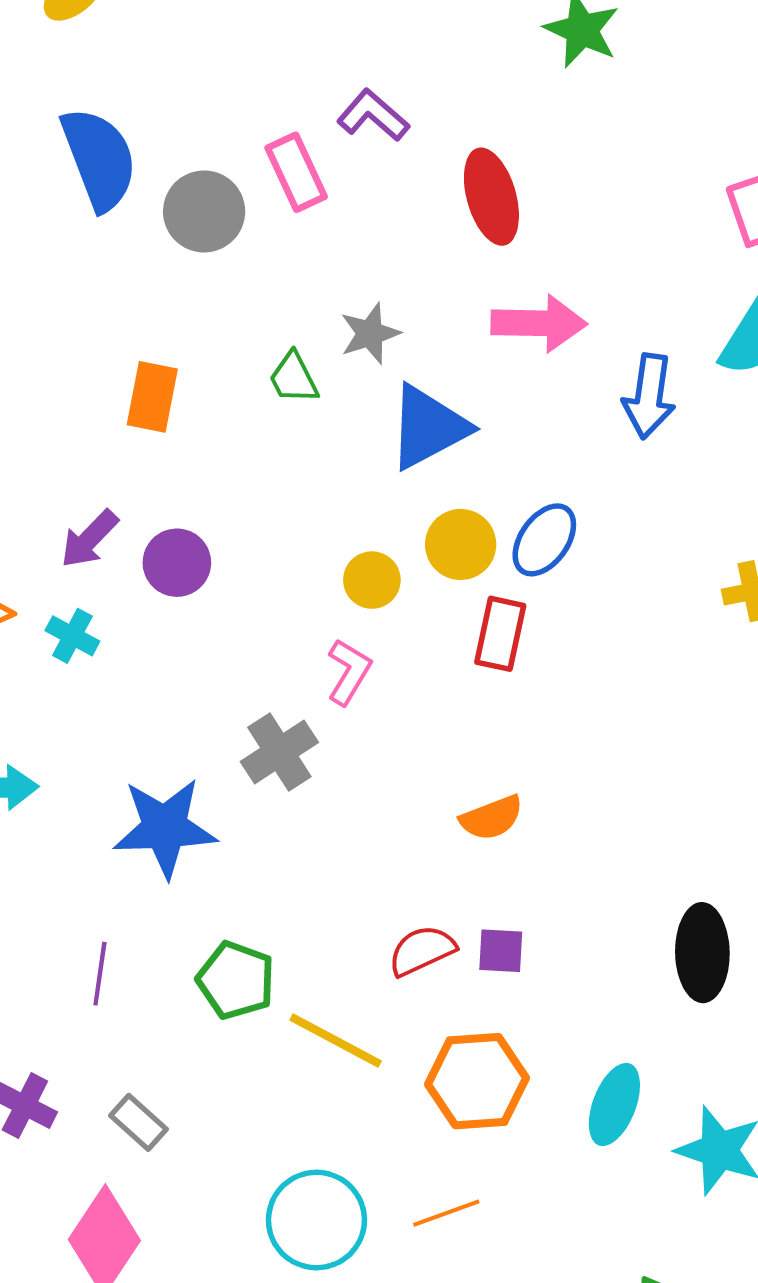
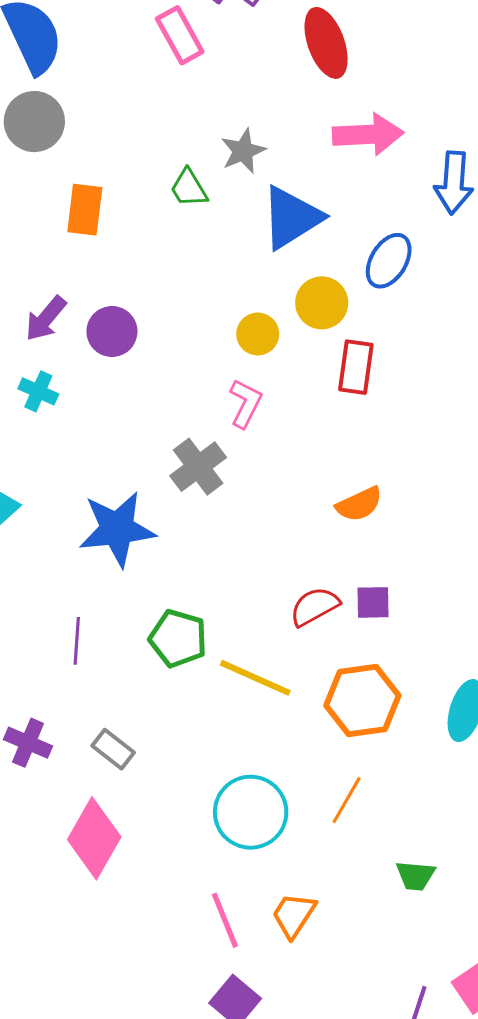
gray circle: (204, 211) -> (34, 122), moved
blue ellipse: (544, 540) -> (389, 261), moved
orange line: (446, 1213) -> (347, 800), turned -36

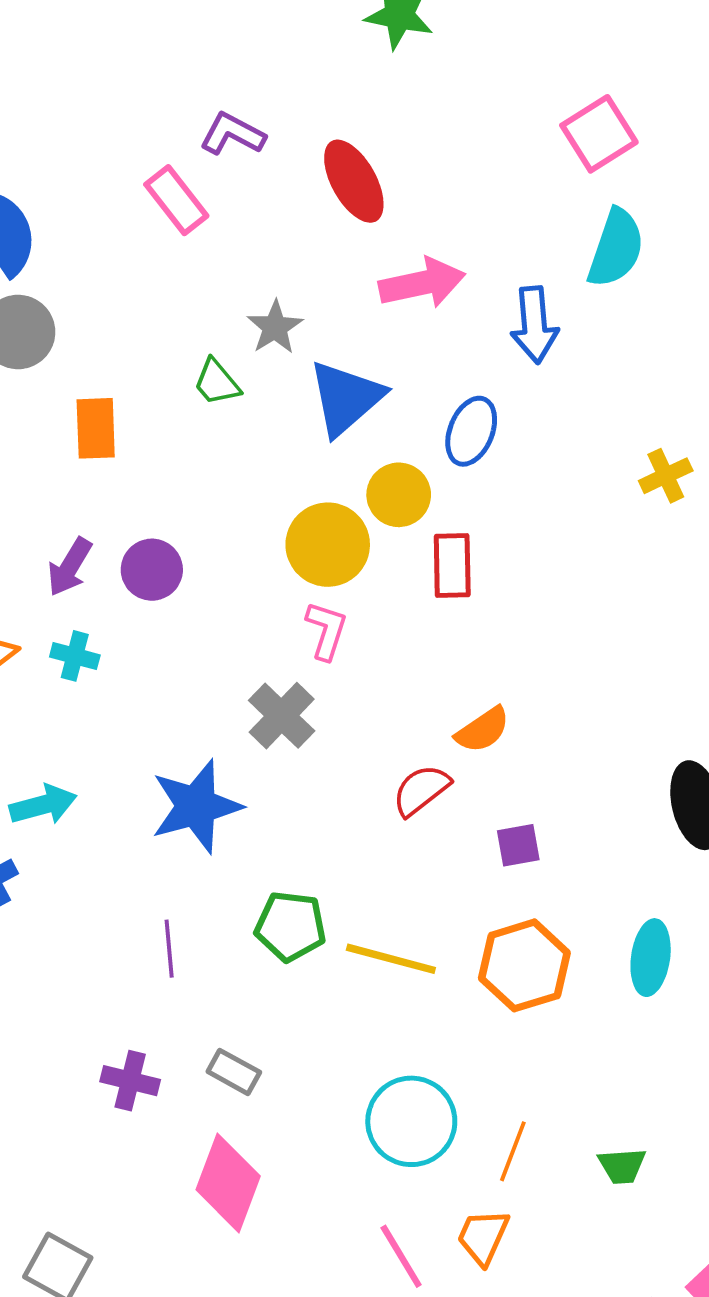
yellow circle: (258, 334) -> (328, 545), size x1.6
red semicircle: (315, 606) -> (421, 790), moved
orange line: (347, 800) -> (513, 1151), moved

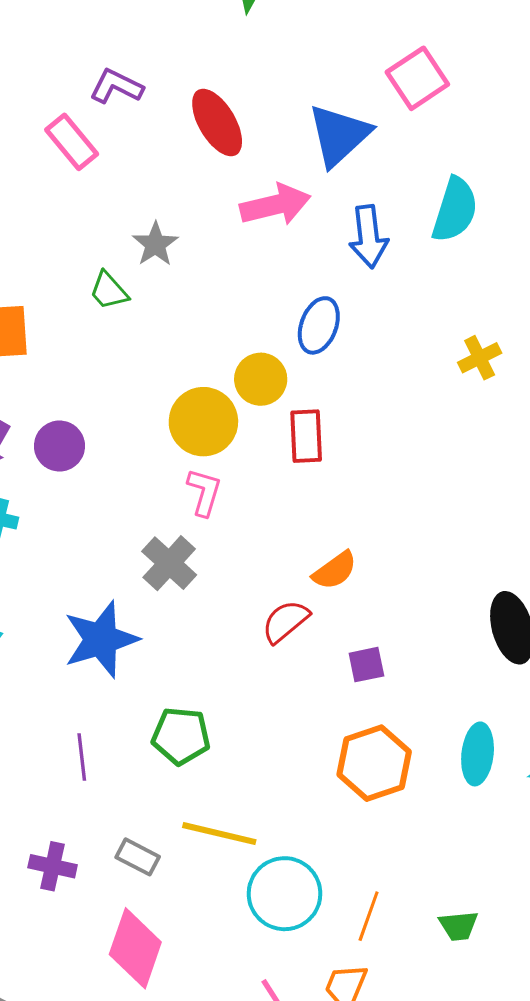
cyan semicircle: (616, 248) -> (455, 210), moved
blue triangle: (346, 398) -> (339, 135), moved
yellow line: (391, 959) -> (219, 834), moved

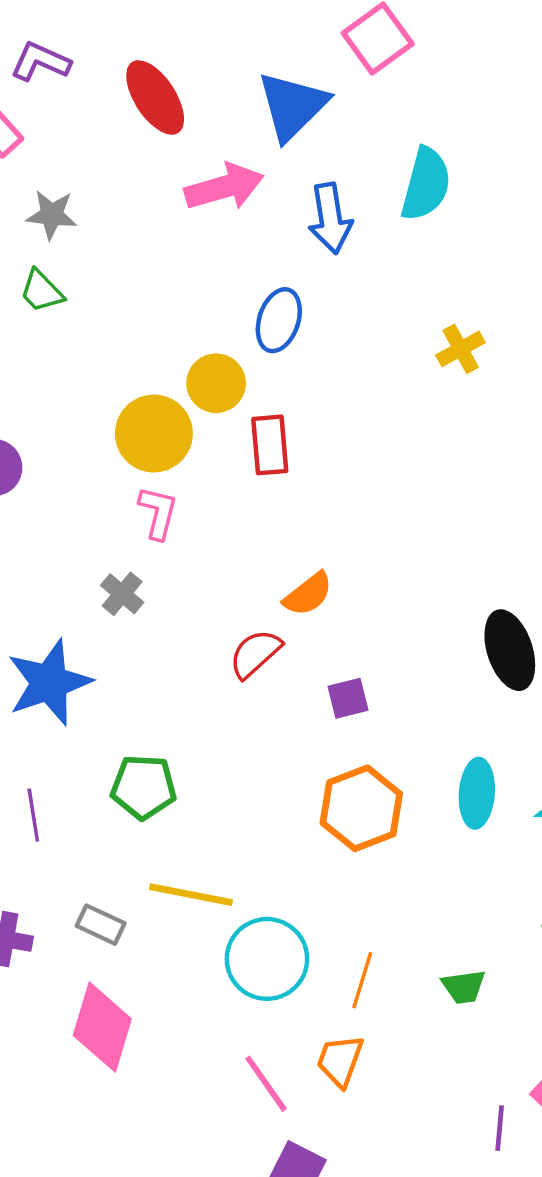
gray star: (155, 244) -> (52, 215), moved, turned -30
gray cross: (169, 563) -> (122, 594), size x0.7

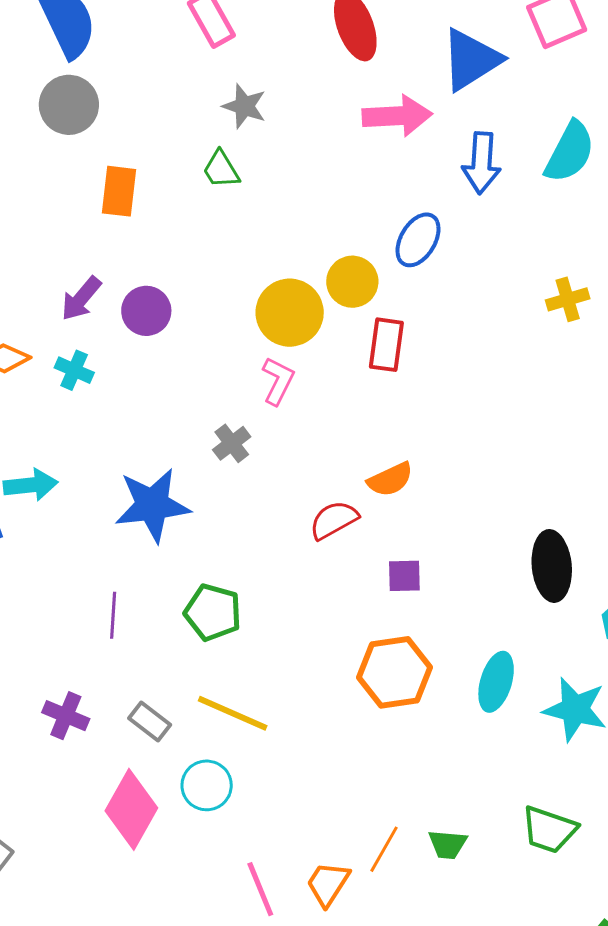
cyan circle: (267, 959) -> (207, 785), moved, size x0.7
orange line: (362, 980) -> (384, 849), moved

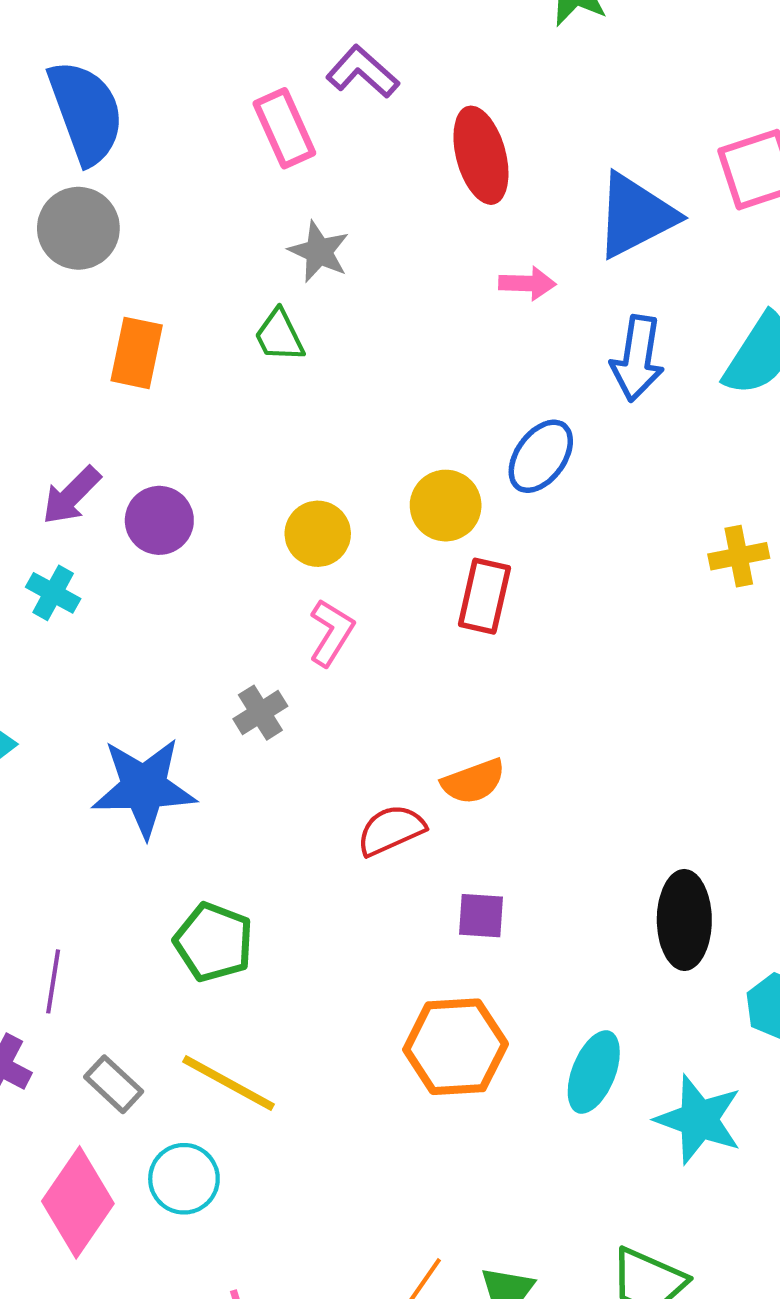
pink arrow: (397, 116) -> (527, 283), size x0.6
yellow circle: (290, 313) -> (318, 534), moved, size x0.7
purple line: (113, 615) -> (53, 981), moved

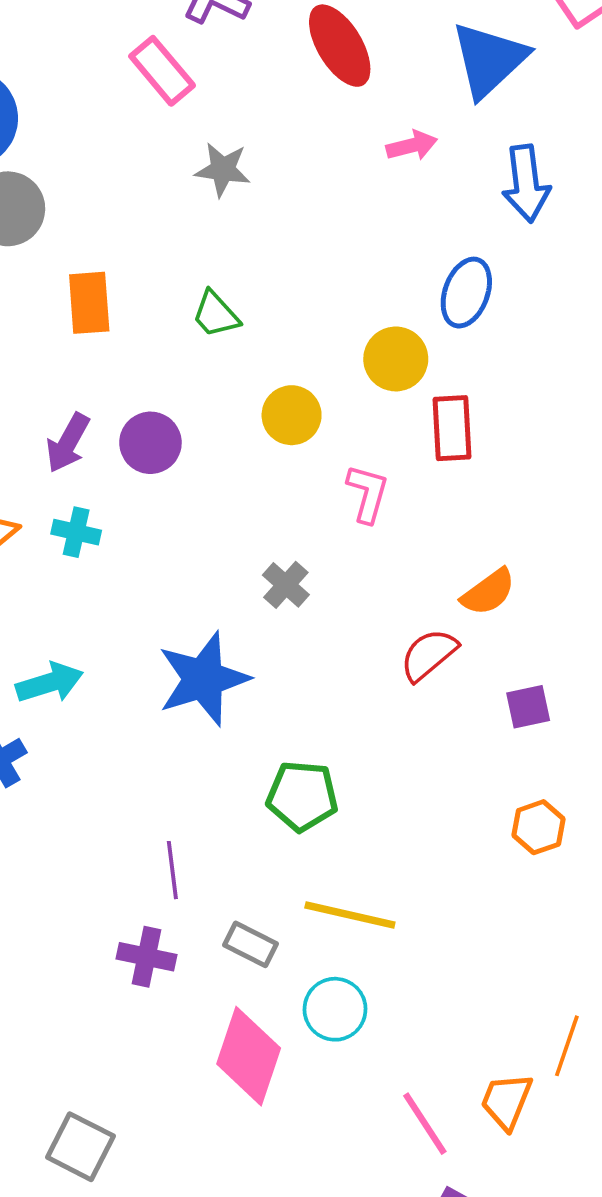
green trapezoid: (279, 336) -> (216, 314), moved
pink L-shape: (331, 633) -> (368, 493), moved
orange hexagon: (456, 1047) -> (538, 827), size x0.6

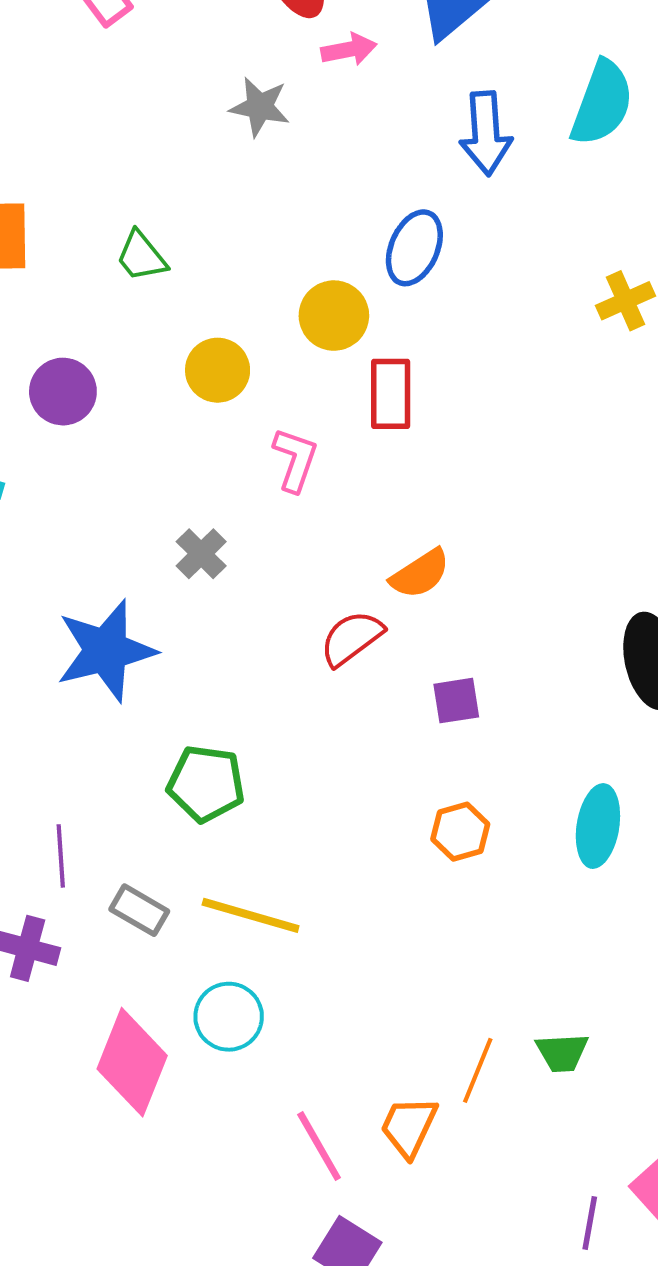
pink arrow: (412, 146) -> (349, 49), moved
gray star: (223, 170) -> (260, 107), moved
gray rectangle: (250, 944) -> (139, 910), moved

